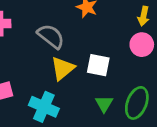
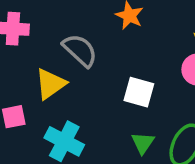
yellow triangle: (63, 68) -> (50, 84), moved

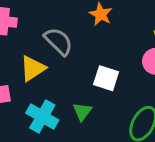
green triangle: (143, 143) -> (82, 112), moved

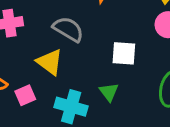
yellow triangle: (33, 68) -> (50, 62), turned -36

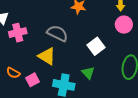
white square: (124, 53) -> (96, 46), turned -36

